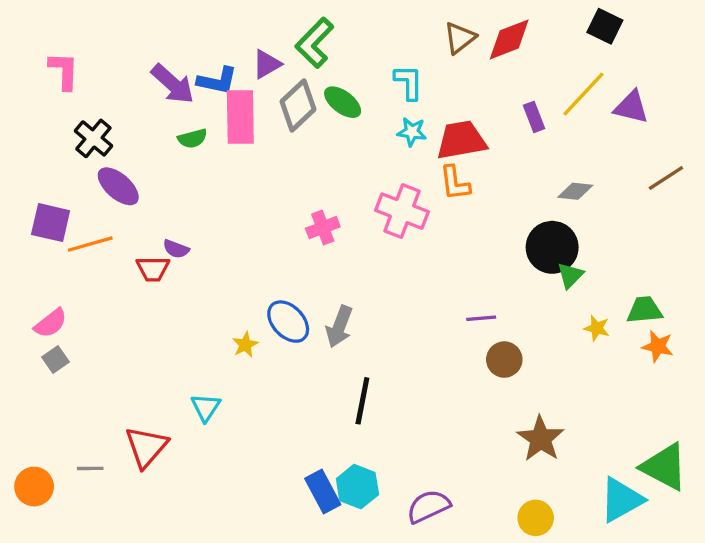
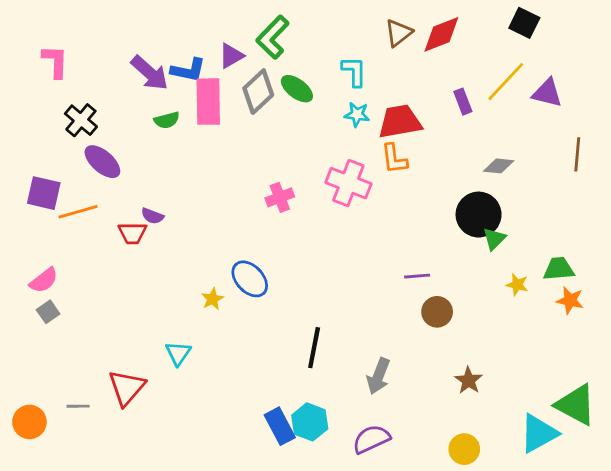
brown line: (666, 178) -> (577, 154), turned -52
gray arrow: (339, 327) -> (378, 376), moved
brown star: (541, 439) -> (469, 380), size x0.7

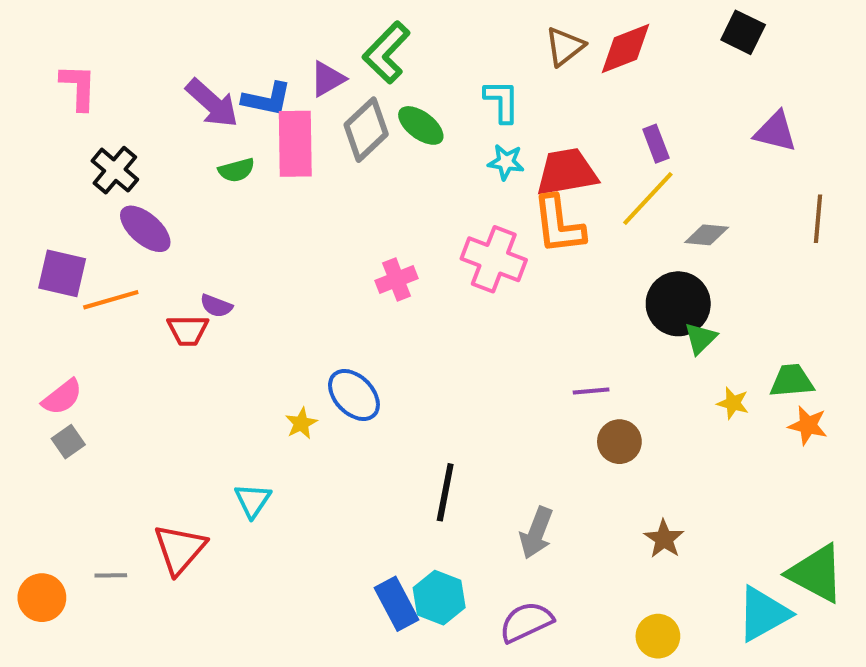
yellow line: (506, 82) -> (648, 198), moved
orange L-shape: (394, 159) -> (559, 225), size x1.4

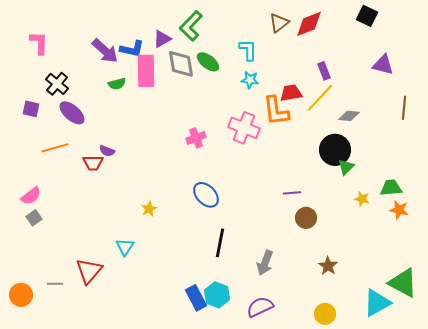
gray diamond: (366, 130) -> (181, 64), turned -56
red trapezoid: (567, 172) -> (291, 93), moved, size x0.7
purple square: (62, 273) -> (31, 109), moved, size x0.7
blue ellipse: (354, 395) -> (206, 195), moved

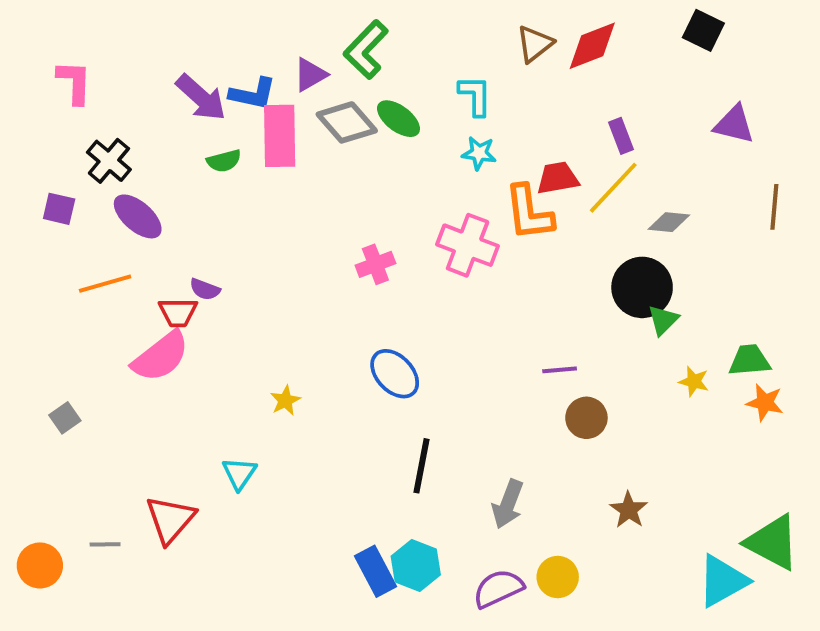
gray diamond: (181, 64) -> (347, 122), turned -32
pink semicircle: (31, 196) -> (161, 356), moved, size x1.5
yellow circle: (325, 314) -> (558, 577), moved

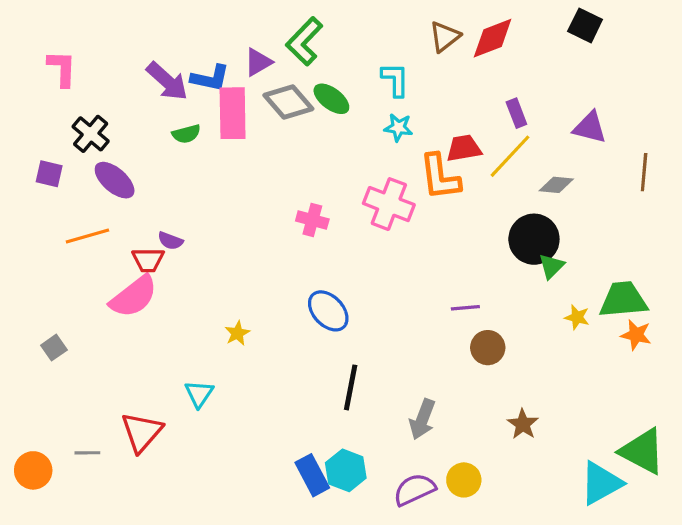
purple triangle: (734, 124) -> (590, 127), moved
pink cross: (375, 264) -> (312, 220), turned 36
green trapezoid: (749, 360) -> (623, 300), size x1.4

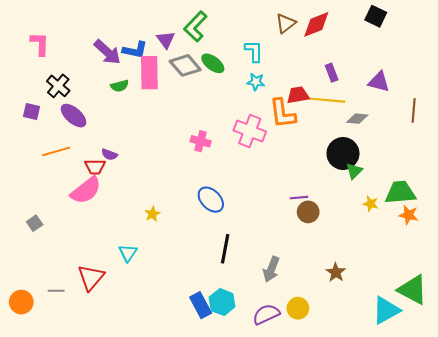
purple triangle: (258, 62) -> (166, 40), turned -36
yellow line: (510, 156) -> (328, 100), turned 52
brown circle: (488, 348) -> (308, 212), moved

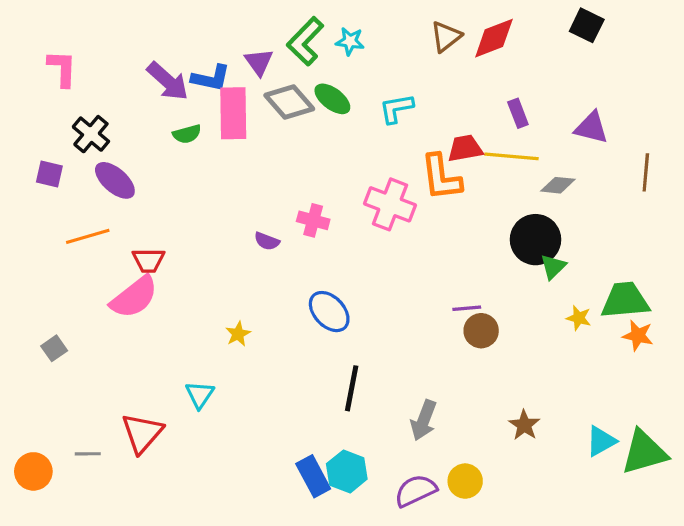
cyan L-shape: (254, 51) -> (396, 108), moved, turned -100
cyan star: (256, 82) -> (350, 41), moved
purple semicircle: (109, 155) -> (267, 241), moved
green triangle: (413, 290) -> (644, 452), turned -44
cyan triangle: (386, 310) -> (601, 441), moved, size x0.7

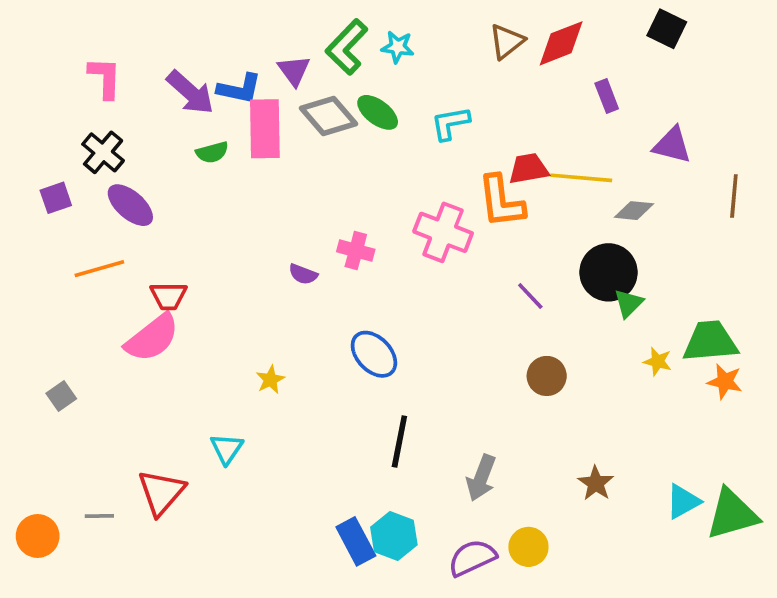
pink L-shape: (62, 68) -> (105, 78), moved
purple rectangle: (518, 113) -> (607, 96), moved
purple square: (49, 174) -> (56, 198), turned -32
purple line: (467, 308) -> (530, 296), moved, turned 52

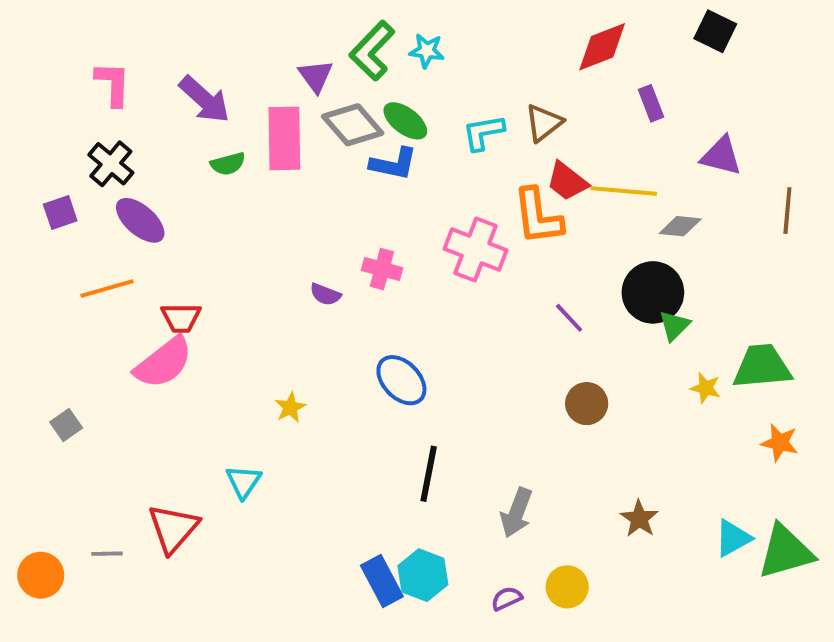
brown triangle: (507, 41) -> (544, 123), moved
blue L-shape: (239, 89) -> (394, 164), moved
red trapezoid: (528, 169) -> (567, 181), turned -132
orange star: (725, 381) -> (780, 443), moved
purple semicircle: (472, 558) -> (507, 599), size x0.6

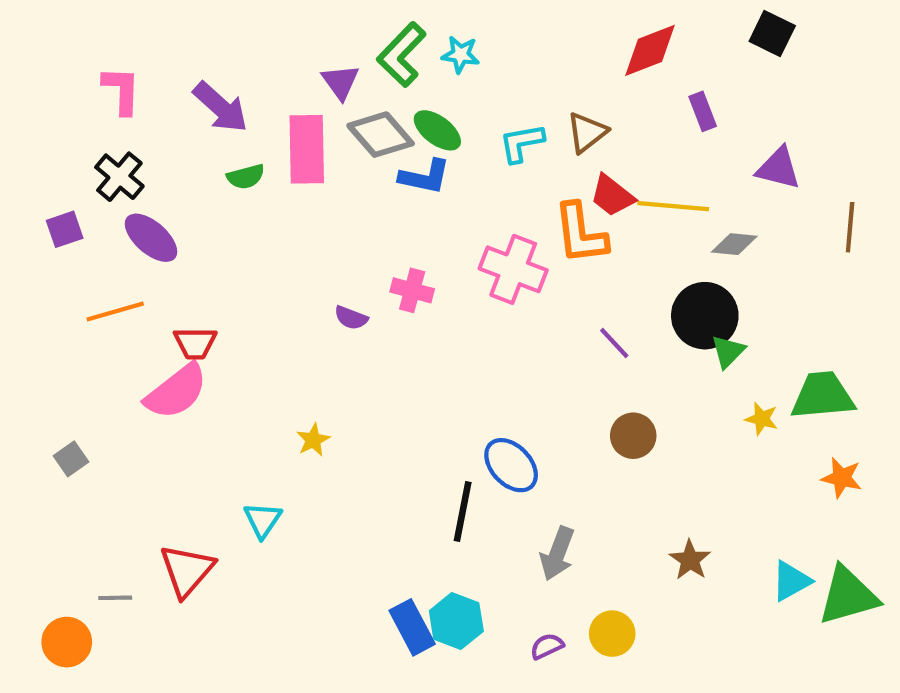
blue ellipse: (401, 380) -> (511, 465), moved
orange circle: (41, 575) -> (67, 642), moved

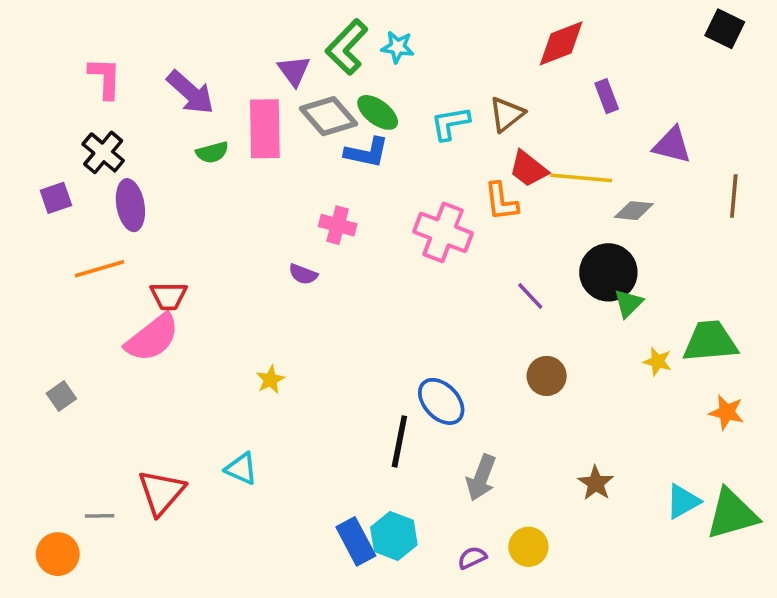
black square: (772, 33) -> (725, 29), moved
orange L-shape: (581, 234) -> (501, 201), size x0.7
purple ellipse: (151, 238) -> (130, 205), turned 39
pink cross: (412, 290) -> (338, 225), moved
cyan triangle: (263, 520) -> (241, 469), moved, turned -40

